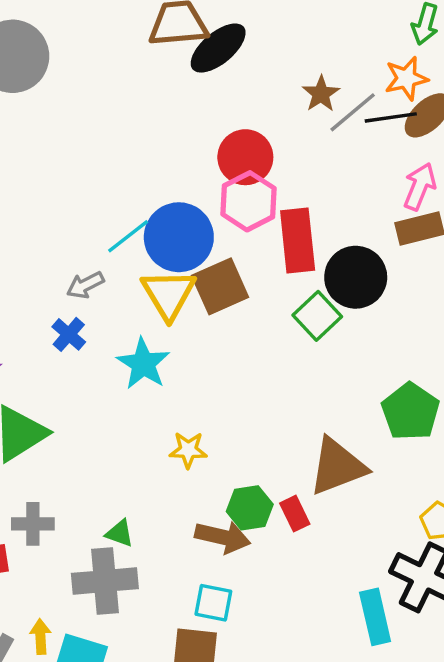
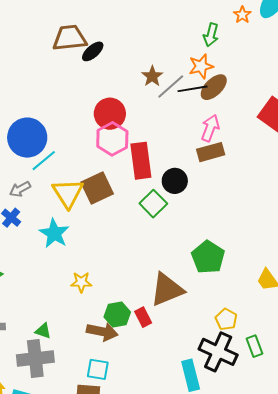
black ellipse: (218, 48) -> (93, 51), size x0.7
blue circle: (179, 237) -> (27, 138), moved
black circle: (356, 277) -> (175, 181), size x0.7

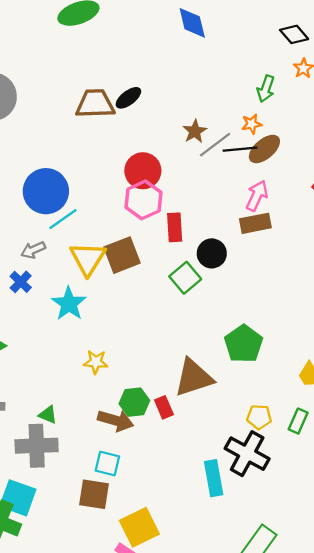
brown trapezoid: (70, 38) -> (95, 104), moved
orange star: (201, 66) -> (252, 124), size x0.7
red rectangle: (141, 161) -> (175, 227), size x0.7
yellow pentagon: (226, 319) -> (259, 417), turned -30
green rectangle: (255, 346) -> (298, 421), moved, turned 40

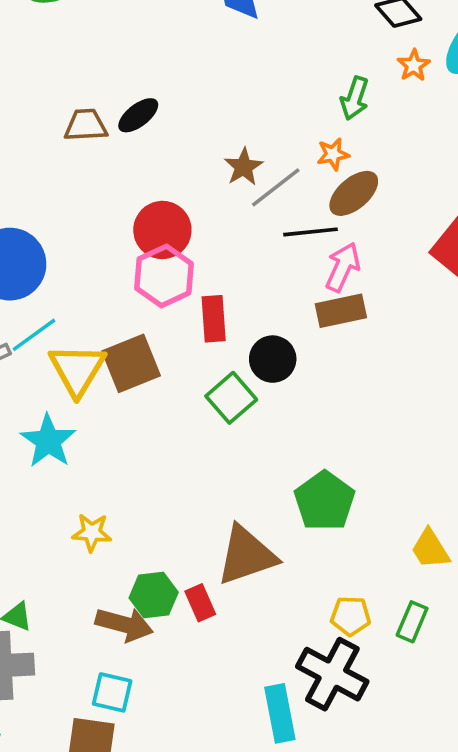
brown trapezoid: (95, 104) -> (86, 125), size x0.7
black line: (240, 149) -> (310, 232), moved
cyan line: (63, 219) -> (34, 335), moved

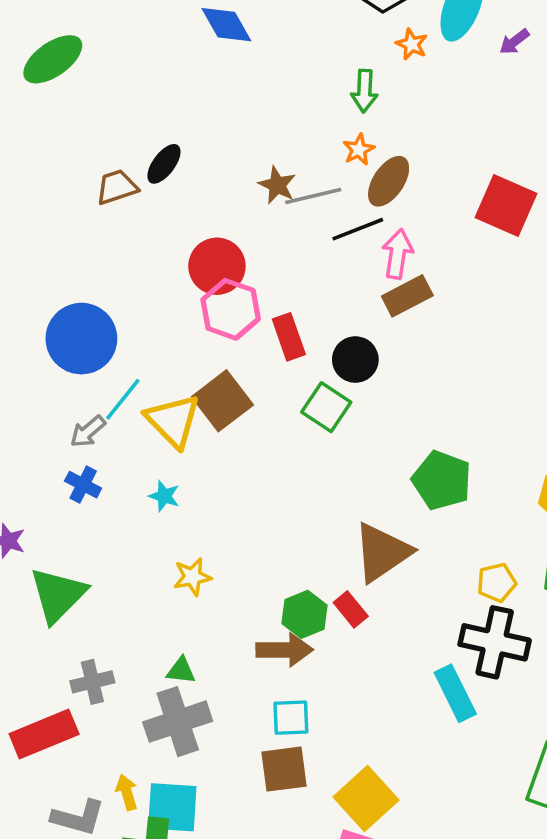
gray line: (276, 187) -> (313, 196), turned 40
cyan star: (48, 441) -> (164, 496), size x0.6
yellow star: (92, 532) -> (192, 577), moved

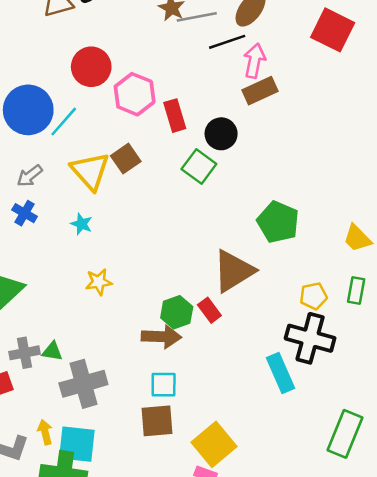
red circle: (217, 266) -> (91, 67), moved
cyan line: (123, 399) -> (64, 122), moved
brown square: (222, 401) -> (126, 159), size x0.7
green triangle: (181, 671) -> (52, 351), moved

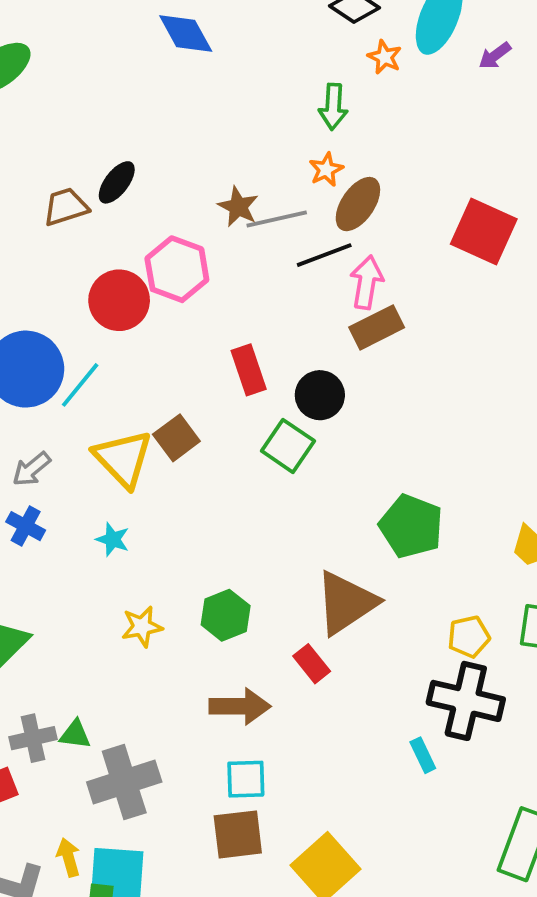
pink hexagon: (135, 94) -> (177, 269), moved
green hexagon: (177, 312) -> (226, 615), moved
cyan rectangle: (281, 373) -> (423, 755), size x0.6

